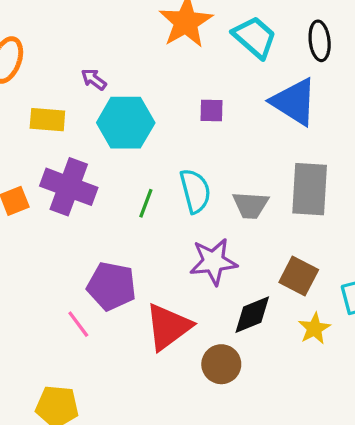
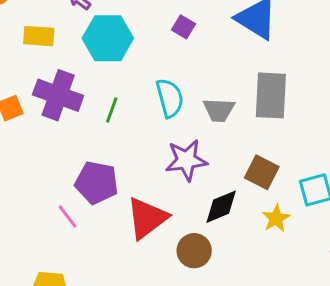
purple square: (211, 111) -> (183, 27), turned 30
green line: (146, 203) -> (112, 110), moved

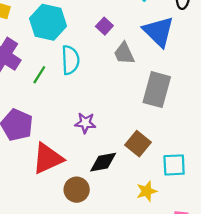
cyan semicircle: (170, 98) -> (70, 60), moved
gray trapezoid: (219, 110) -> (124, 53), moved, turned 50
purple star: (186, 160) -> (85, 123), size x0.7
yellow star: (276, 218) -> (147, 191), moved

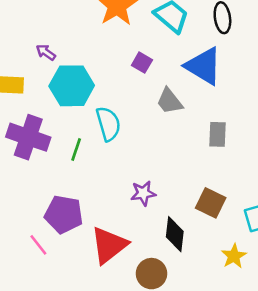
purple square: (104, 26) -> (142, 63), moved
gray rectangle: (157, 90) -> (218, 134), size x0.6
black diamond: (103, 162) -> (175, 234), turned -60

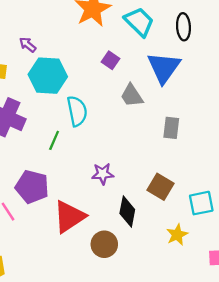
blue triangle: (204, 66) -> (164, 67), turned 30
green line: (76, 149) -> (54, 140), moved

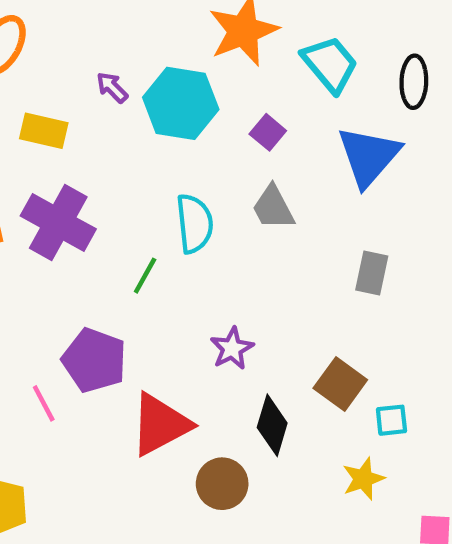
cyan hexagon: (48, 76) -> (181, 103), moved
gray trapezoid: (132, 96) -> (273, 208), moved
purple star: (103, 174) -> (232, 348), turned -30
cyan square: (201, 203) -> (391, 420), moved, size x0.7

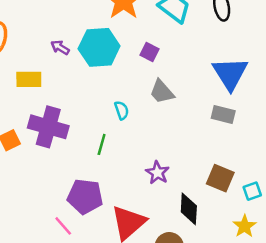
blue triangle: (369, 156) -> (230, 73), moved
cyan semicircle: (194, 224) -> (122, 110), size x0.6
gray rectangle: (372, 273) -> (223, 114), turned -75

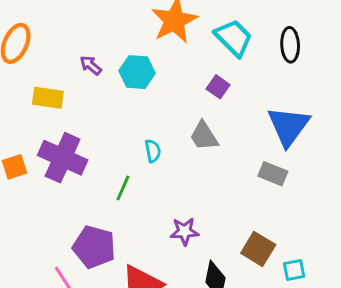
cyan hexagon: (99, 47) -> (137, 72), size x0.7
purple square: (150, 52) -> (218, 87), moved
purple star: (157, 173) -> (185, 231), turned 30

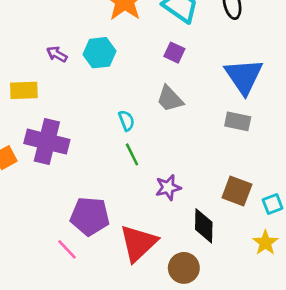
green line: (123, 188) -> (132, 154), moved, turned -40

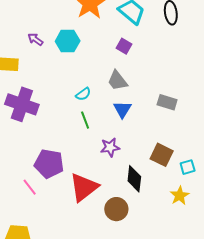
blue triangle: (244, 76) -> (122, 109), moved, size x0.6
cyan semicircle: (126, 121) -> (83, 94), turned 70

